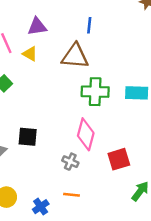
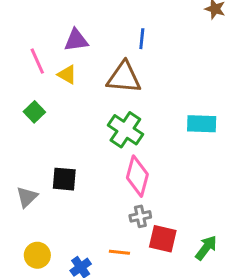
green cross: (95, 92) -> (125, 130), moved, turned 32
red square: (119, 159) -> (163, 239), moved, turned 30
gray cross: (70, 162) -> (140, 216), moved, turned -35

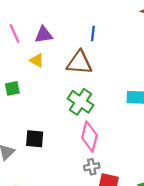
pink line: (37, 61) -> (15, 34), moved
green square: (34, 112) -> (12, 88), turned 32

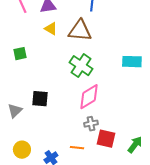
yellow triangle: (37, 60) -> (51, 29), moved
pink diamond: (89, 137) -> (89, 97), turned 44

